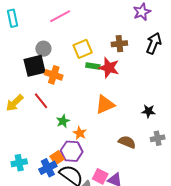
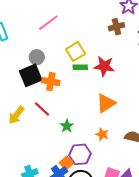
brown cross: (119, 44) -> (117, 27), moved
green rectangle: (93, 66) -> (80, 67), moved
orange star: (80, 133) -> (102, 134), moved

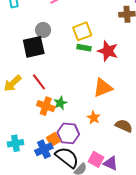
orange cross: (51, 82) -> (46, 106), moved

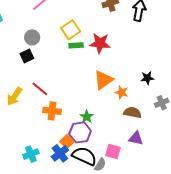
black square: (34, 47) -> (27, 56), size x0.6
green star: (60, 103) -> (87, 117), moved
orange star: (94, 118) -> (122, 92), moved
purple triangle: (111, 163) -> (136, 138), moved

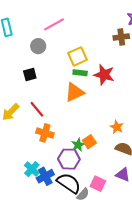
gray circle: (32, 37) -> (38, 46), moved
orange triangle: (103, 80) -> (74, 92), moved
orange square: (67, 142) -> (89, 142), moved
cyan cross: (31, 154) -> (32, 169), moved, turned -35

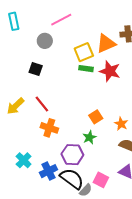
black square: (30, 75) -> (36, 69), turned 32
orange triangle: (74, 92) -> (106, 44), moved
orange square: (89, 142) -> (96, 117), moved
green star: (78, 145) -> (89, 137), moved
cyan cross: (32, 169) -> (24, 160), moved

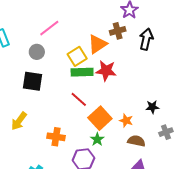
black square: (36, 69) -> (33, 81), size x1.5
green rectangle: (86, 69) -> (82, 72), size x1.5
red line: (42, 104) -> (79, 99), moved
orange square: (96, 117) -> (100, 118), size x1.6

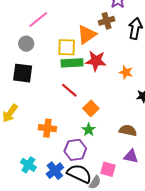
yellow square: (77, 56) -> (67, 47), turned 36
orange square: (100, 118) -> (91, 108), size x0.7
orange star: (126, 121) -> (126, 72), moved

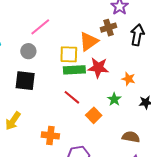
green star: (89, 130) -> (114, 99), moved

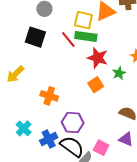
red star: (98, 68) -> (98, 58), moved
red line: (72, 97) -> (68, 40), moved

